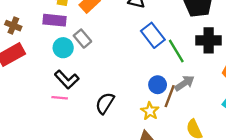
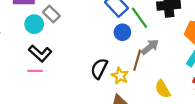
blue circle: (158, 85) -> (122, 32), moved
black semicircle: (105, 103) -> (99, 69), moved

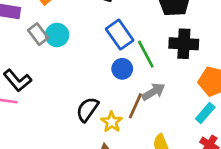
cyan circle: (34, 24) -> (57, 35), moved

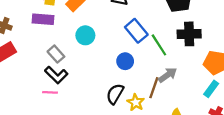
gray rectangle: (38, 34) -> (56, 54), moved
blue circle: (122, 69) -> (125, 61), moved

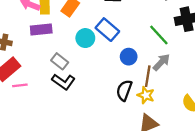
blue rectangle: (136, 31) -> (107, 30), moved
gray arrow: (168, 75) -> (161, 62), moved
brown line: (154, 88) -> (148, 76), moved
pink line: (50, 92) -> (20, 85), moved

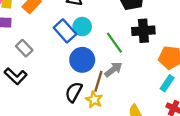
cyan circle: (85, 38) -> (82, 27), moved
blue circle: (129, 57) -> (82, 60), size x1.5
gray rectangle: (60, 61) -> (24, 48), moved

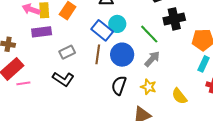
gray rectangle: (24, 48) -> (67, 52), turned -63
brown line: (98, 81) -> (98, 54), moved
yellow star: (94, 100) -> (148, 87), moved

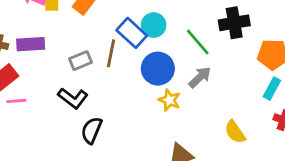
purple rectangle: (42, 32) -> (31, 44), moved
brown line: (98, 54) -> (111, 53), moved
black semicircle: (119, 85) -> (92, 130), moved
yellow star: (148, 87) -> (169, 100), moved

